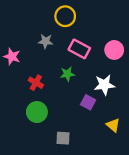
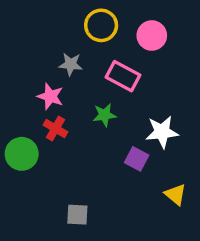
pink circle: (114, 50) -> (152, 36), moved
pink star: (12, 57) -> (50, 96), moved
green circle: (37, 112) -> (22, 154), moved
gray square: (63, 138) -> (77, 215), moved

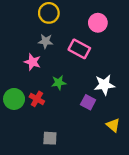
yellow circle: (101, 25) -> (49, 13), moved
green star: (104, 115) -> (59, 83), moved
red cross: (55, 128) -> (37, 99), moved

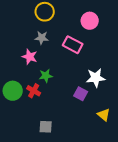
green star: (59, 83) -> (46, 76), moved

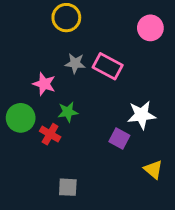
pink circle: (90, 21) -> (150, 28), moved
gray star: (42, 38) -> (75, 63), moved
green circle: (13, 91) -> (21, 118), moved

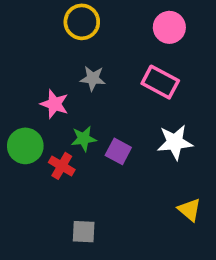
pink circle: (150, 28) -> (169, 27), moved
pink rectangle: (108, 66) -> (160, 82), moved
purple square: (119, 139) -> (118, 151), moved

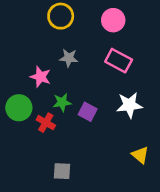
pink circle: (169, 27) -> (113, 20), moved

